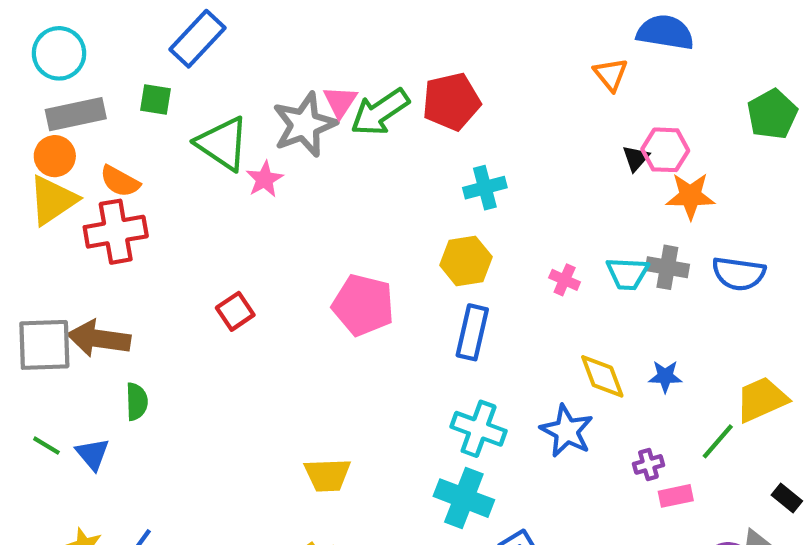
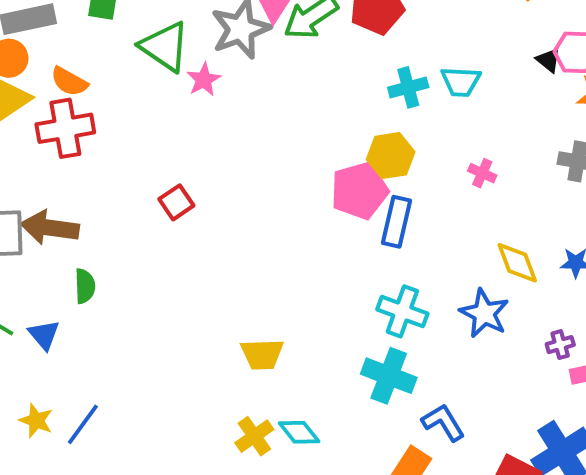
black triangle: (636, 158) -> (548, 60), turned -32
cyan trapezoid: (627, 274) -> (461, 82), moved
pink pentagon: (363, 305) -> (359, 191), moved, turned -30

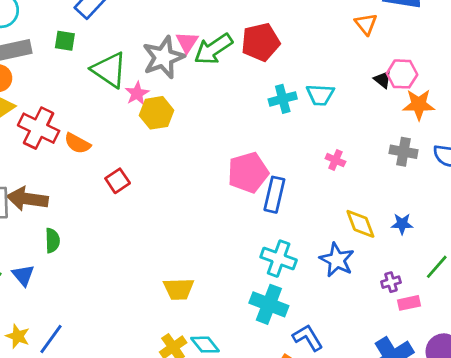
orange semicircle: (69, 82) -> (77, 143), moved
red cross: (65, 128) -> (39, 128), turned 36
yellow hexagon: (391, 156) -> (156, 113), moved

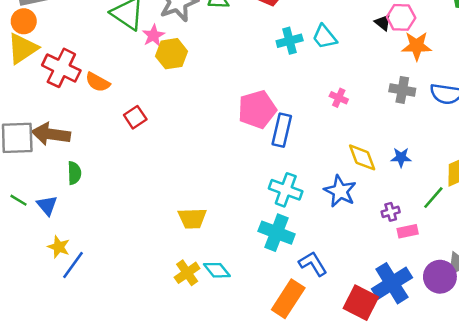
cyan trapezoid: (320, 95) -> (325, 37), turned 48
yellow star: (18, 336) -> (59, 247), moved

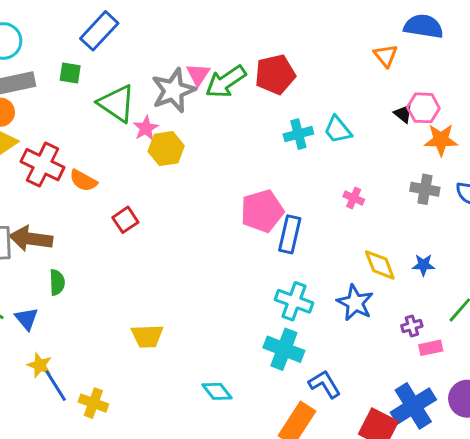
yellow trapezoid: (192, 218) -> (147, 336), moved
blue line: (73, 265) -> (56, 386), turned -68
yellow cross: (187, 273) -> (93, 403), moved, turned -35

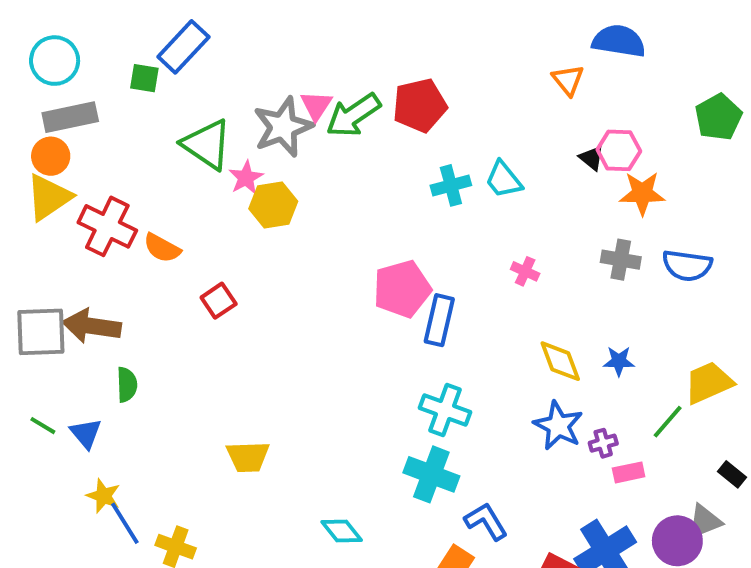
green square: (70, 73) -> (144, 78), moved
blue star: (355, 303) -> (558, 426), moved

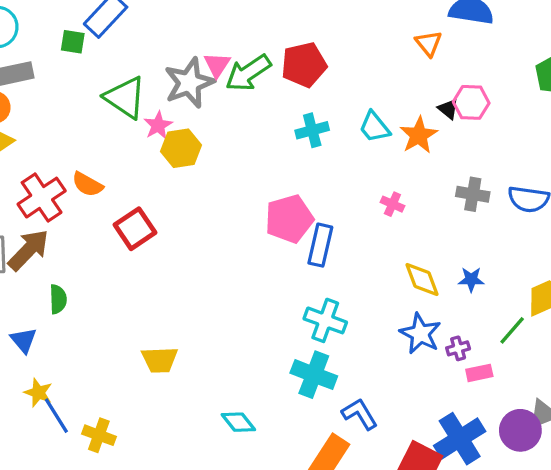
cyan cross: (451, 185) -> (312, 130), moved
orange star: (642, 193) -> (419, 135), moved, turned -30
red cross: (107, 226) -> (42, 198), moved, turned 30
red square: (219, 301) -> (135, 229), size x1.4
brown arrow: (92, 326) -> (28, 250), turned 126

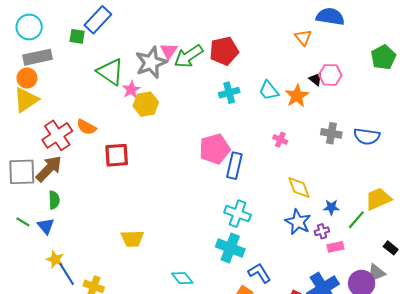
red square: (135, 229) -> (117, 155), turned 30
blue star: (471, 279) -> (331, 207), moved
green semicircle: (58, 299) -> (54, 200), moved

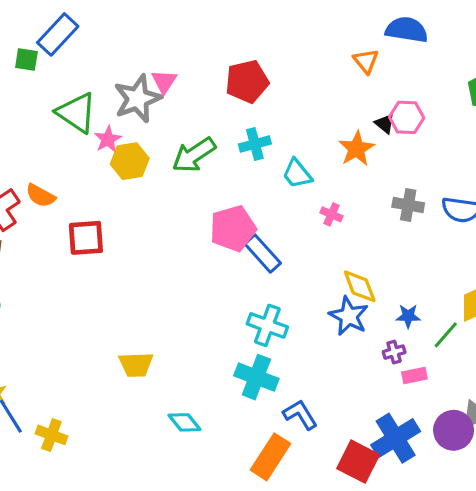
green arrow: (189, 56) -> (194, 155), moved
cyan trapezoid: (269, 91) -> (297, 174), moved
blue rectangle: (234, 166) -> (263, 253), turned -55
blue star: (298, 222) -> (349, 316), moved
yellow trapezoid: (132, 239) -> (136, 365), moved

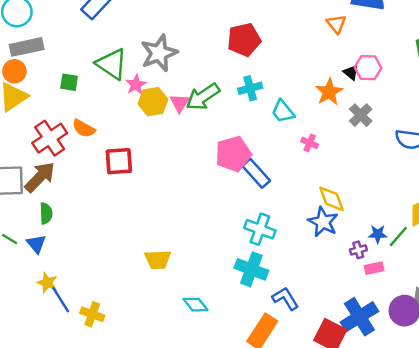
green square: (26, 60) -> (69, 82), moved
pink triangle: (164, 81) -> (180, 103), moved
gray cross: (408, 205) -> (361, 115), moved, turned 35
blue star: (408, 316) -> (378, 234), moved

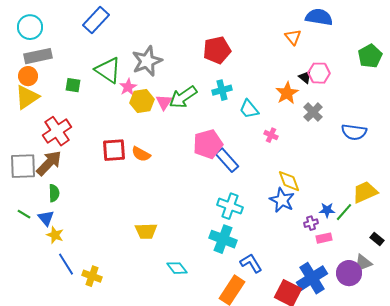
orange semicircle: (84, 128) -> (141, 154), moved
yellow star: (47, 283) -> (55, 235), moved

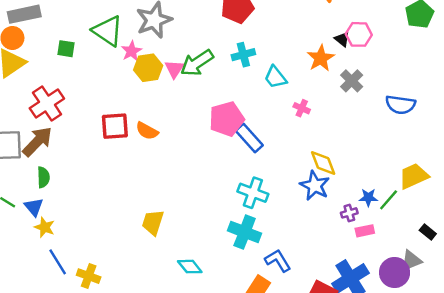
yellow trapezoid: (146, 231) -> (153, 222), turned 110

